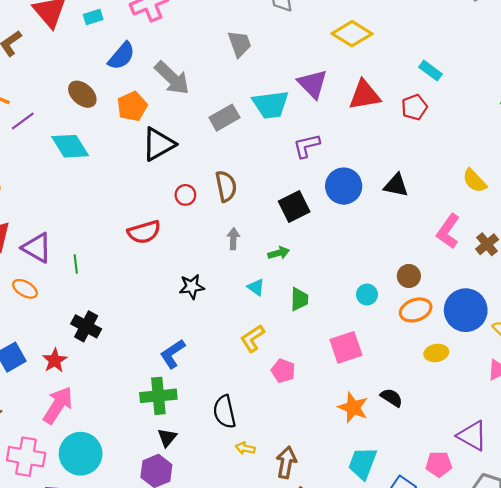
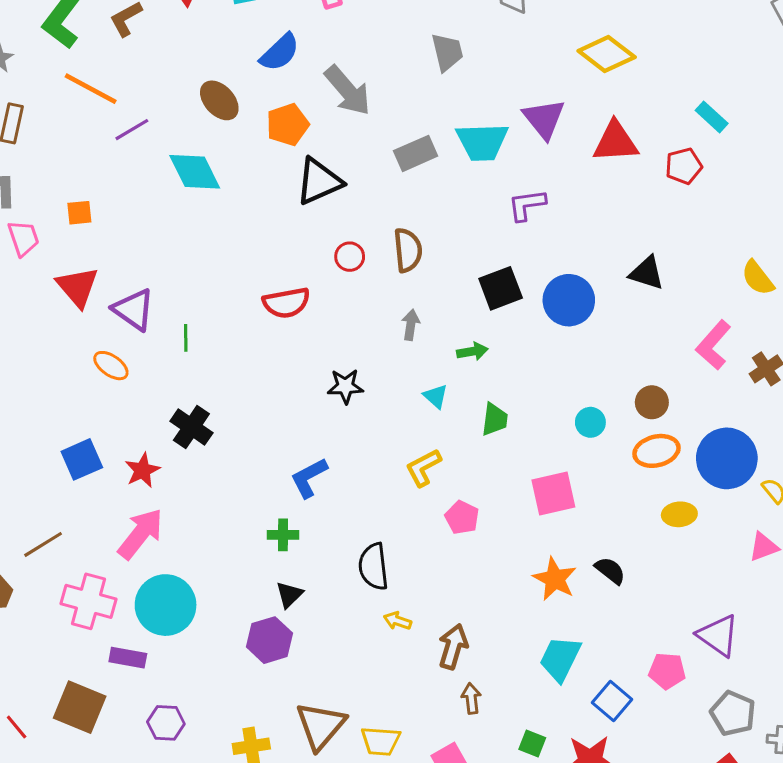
blue circle: (344, 186) -> (569, 300), moved
green cross: (158, 396) -> (283, 535), size x0.6

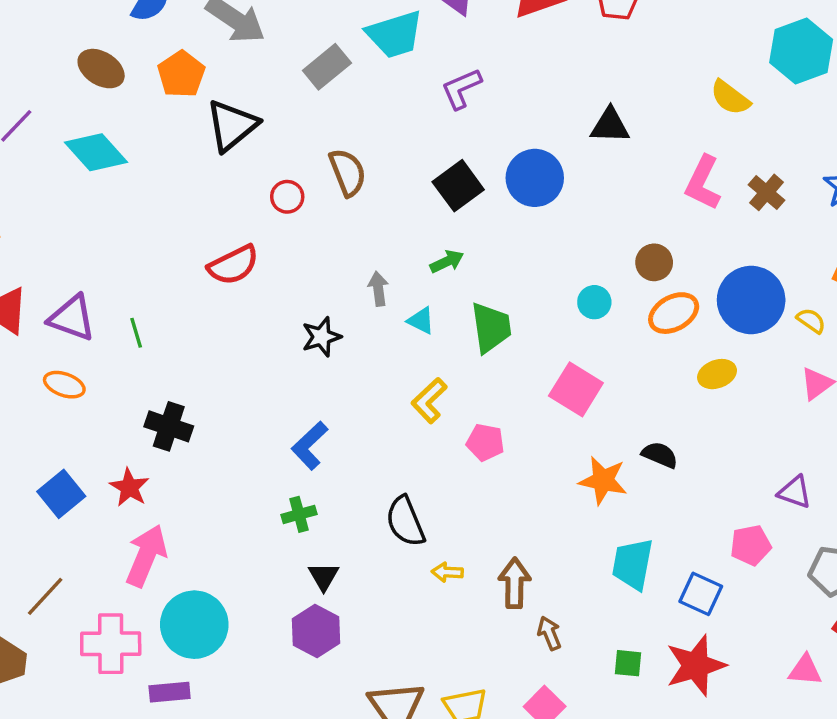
gray arrow: (411, 325) -> (378, 289), moved
green trapezoid: (495, 419) -> (491, 328), size x1.4
pink square: (553, 494) -> (576, 389), turned -30
purple triangle: (718, 636) -> (795, 492), size x0.7

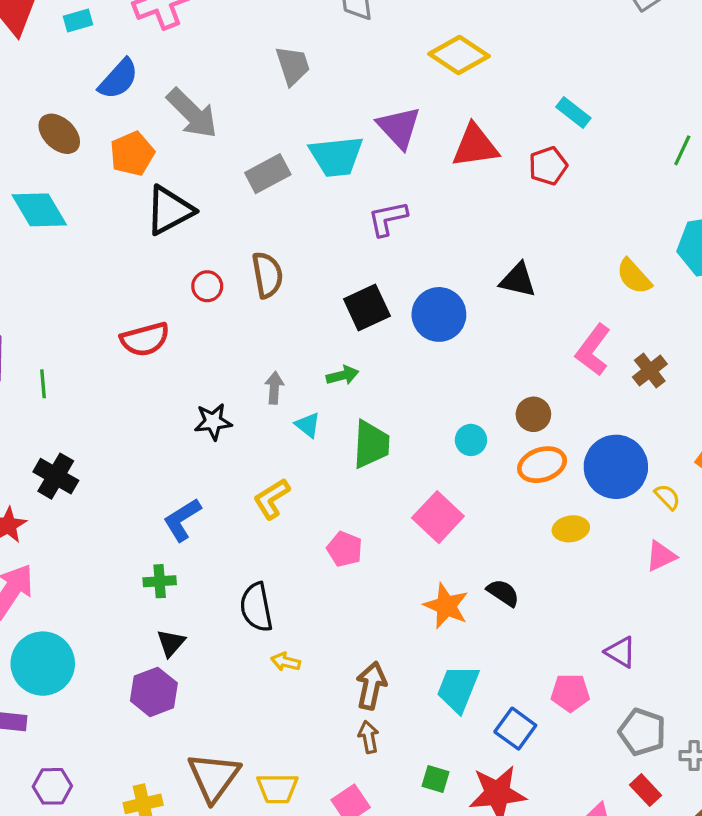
yellow L-shape: (429, 400) -> (272, 499), moved
brown arrow: (514, 583) -> (371, 686), moved

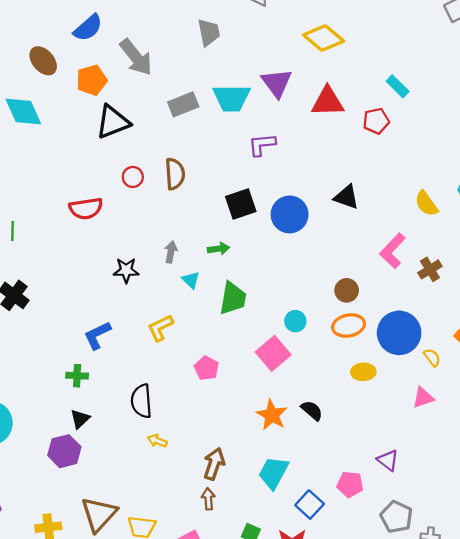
cyan circle: (471, 440) -> (295, 321), moved

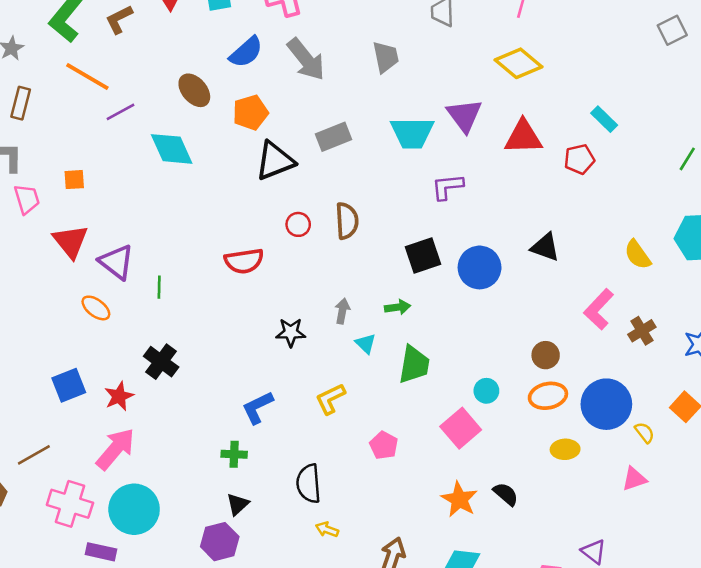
gray arrow: (136, 57) -> (306, 59), moved
gray rectangle: (183, 104) -> (333, 137), moved

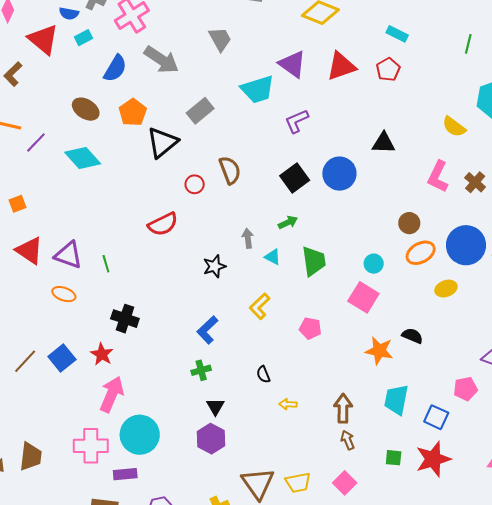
brown line: (34, 455) -> (25, 361), moved
black semicircle: (309, 484) -> (263, 374), size x0.6

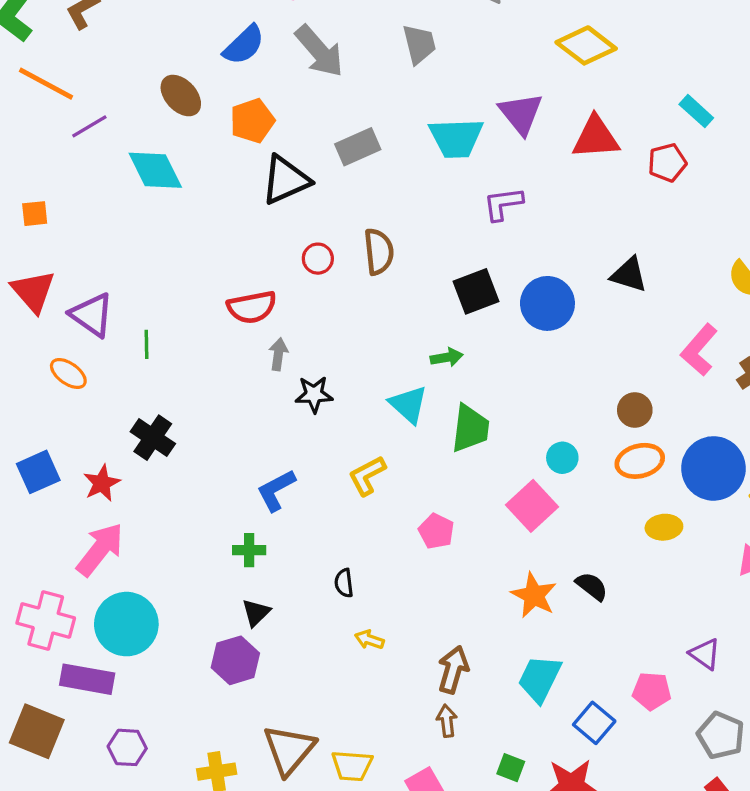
gray arrow: (248, 238) -> (278, 354), moved
cyan triangle: (273, 257) -> (408, 405), size x1.5
purple rectangle: (125, 474) -> (87, 679), size x1.4

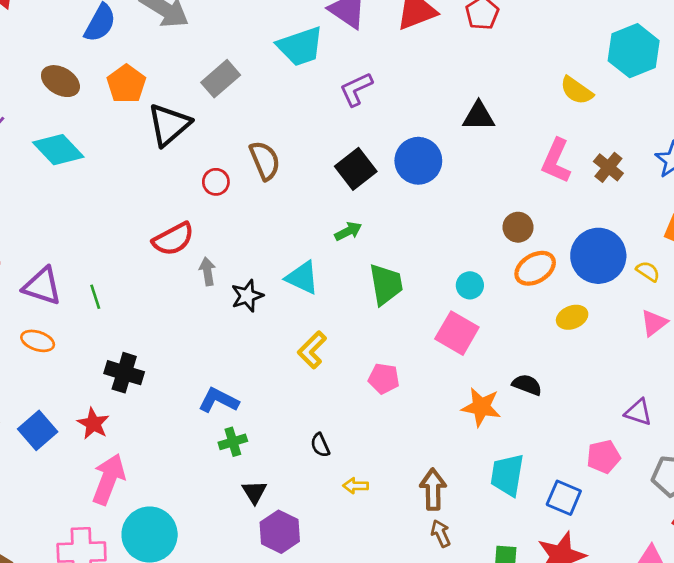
cyan triangle: (408, 405) -> (302, 278), moved
blue L-shape: (276, 490) -> (218, 400), moved, turned 72
purple hexagon: (235, 660) -> (280, 532), moved

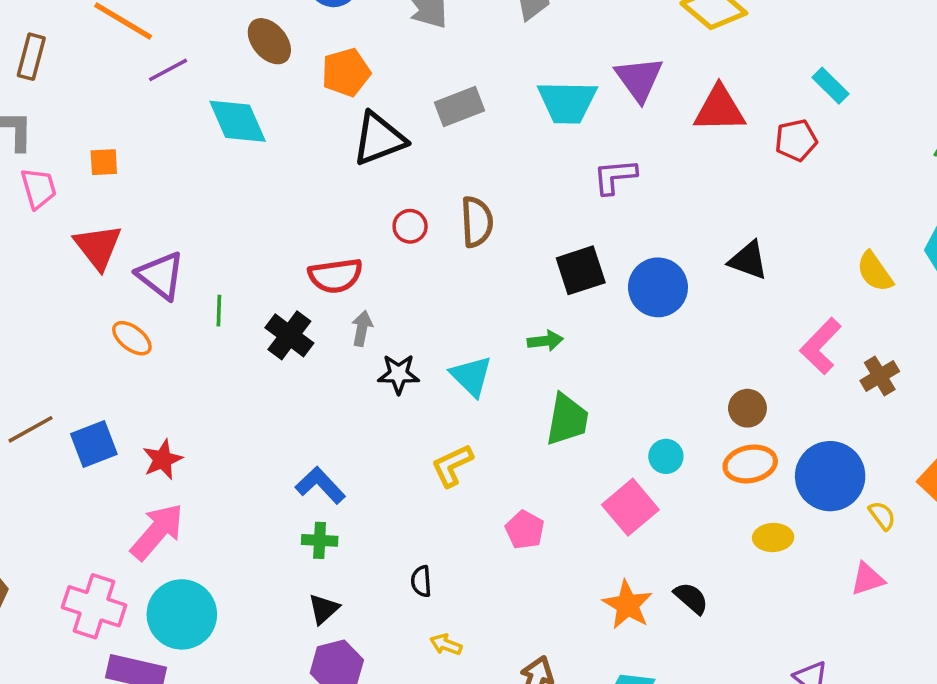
black cross: (124, 373) -> (289, 335), moved

